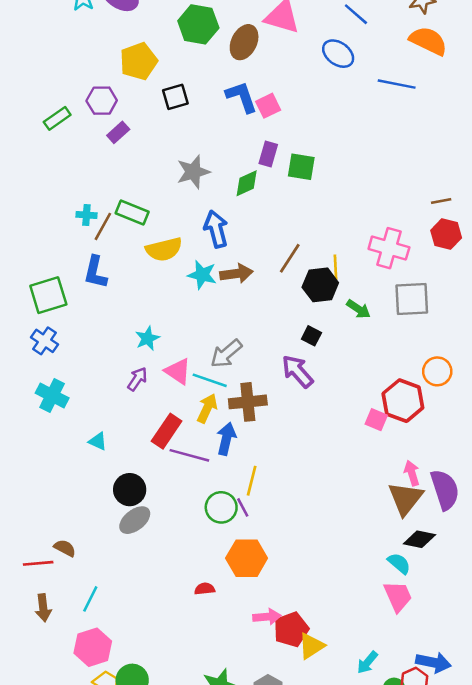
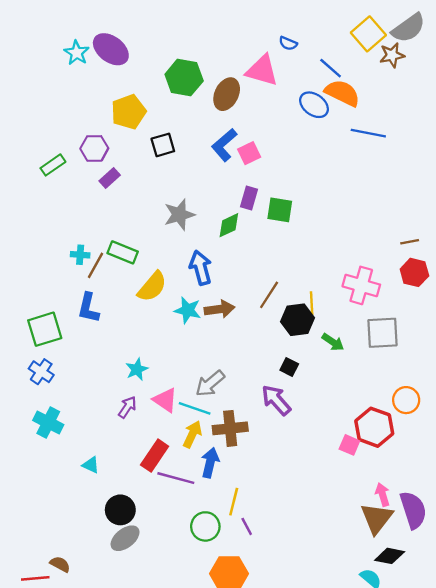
orange semicircle: (428, 41) -> (342, 93), moved
blue L-shape: (242, 97) -> (224, 145), turned -112
yellow semicircle: (164, 249) -> (152, 287), turned -36
purple line: (243, 507) -> (247, 526), moved

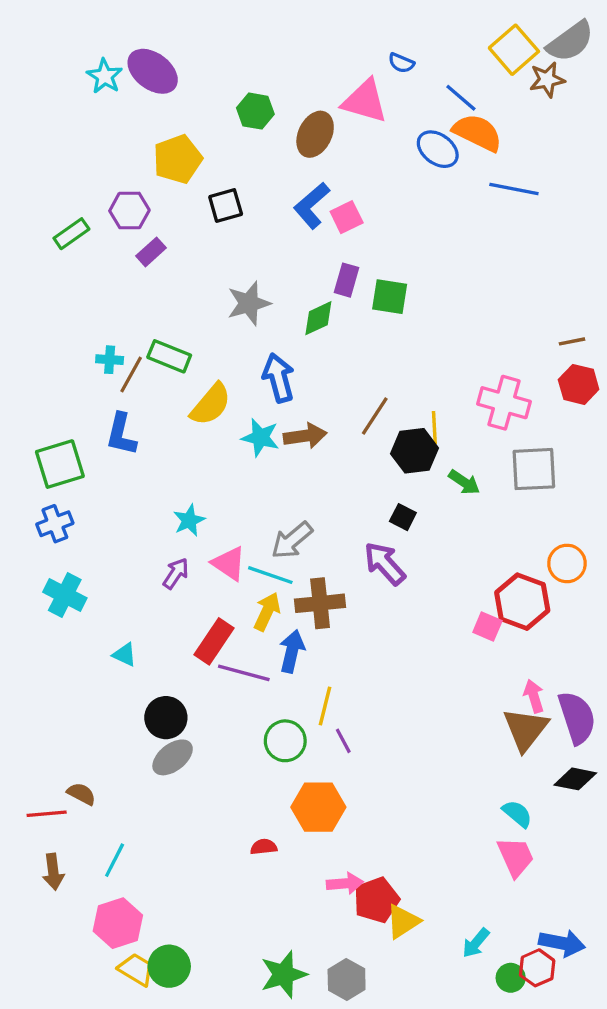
green hexagon: (184, 78) -> (255, 111), size x0.7
blue cross: (41, 372) -> (55, 524), turned 35
black diamond: (390, 556) -> (575, 779), moved

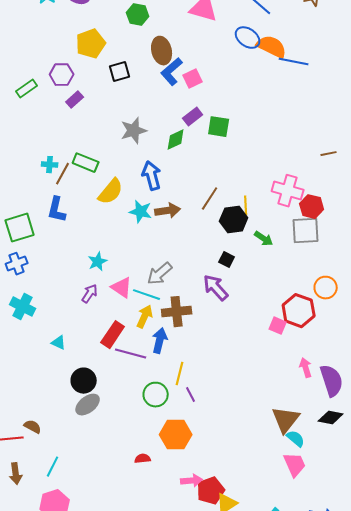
orange semicircle: (477, 133) -> (272, 47), moved
brown ellipse: (315, 134) -> (162, 51), moved, turned -40
purple rectangle: (347, 280) -> (193, 117), turned 36
red hexagon: (579, 384) -> (312, 207), moved
brown triangle: (526, 729) -> (286, 420), moved

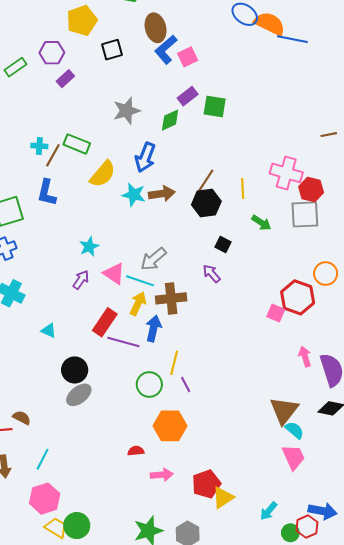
blue arrow: (152, 176) -> (145, 157), turned -144
black hexagon: (234, 220) -> (206, 203), moved
purple arrow: (216, 288) -> (212, 274), size x0.7
pink arrow: (192, 481) -> (162, 475), moved

